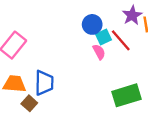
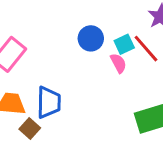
blue circle: (92, 24) -> (91, 38), moved

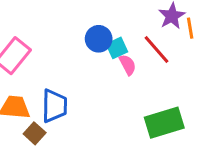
cyan square: (124, 44) -> (117, 48), moved

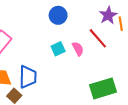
blue circle: (99, 39) -> (58, 15), moved
cyan square: (117, 48) -> (58, 49), moved

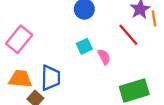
pink semicircle: (78, 49) -> (104, 57), moved

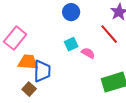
pink semicircle: (104, 57) -> (88, 53), turned -32
orange trapezoid: (20, 79) -> (28, 62), moved

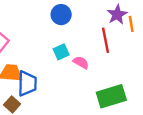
red line: (109, 34) -> (105, 40), turned 30

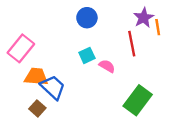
blue trapezoid: (27, 83) -> (53, 87), turned -48
green rectangle: (111, 96) -> (138, 100), turned -36

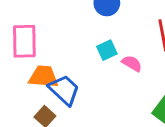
pink rectangle: (21, 48) -> (24, 41), turned -40

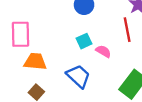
blue trapezoid: (64, 90) -> (78, 76), moved

